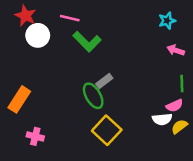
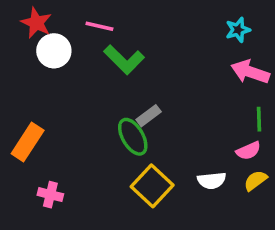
pink arrow: (176, 50) -> (250, 72), size x1.5
white semicircle: (162, 119) -> (212, 181), moved

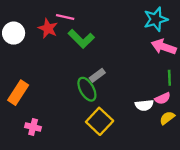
red star: (36, 23) -> (48, 28), moved
cyan star: (238, 30) -> (156, 19), size x1.5
white circle: (54, 51) -> (14, 33), moved
white semicircle: (212, 181) -> (144, 105), moved

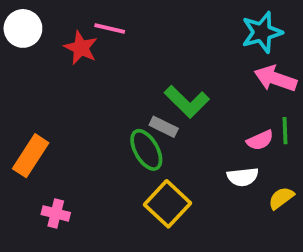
white circle: (14, 33) -> (23, 28), moved
green L-shape: (81, 39) -> (187, 102), moved
gray rectangle: (97, 75) -> (164, 127), turned 63
pink semicircle: (163, 98) -> (260, 140), moved

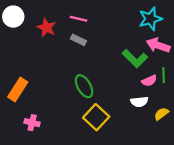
pink line: (110, 28) -> (78, 19), moved
green L-shape: (187, 102) -> (135, 59), moved
gray rectangle: (164, 127) -> (78, 40), moved

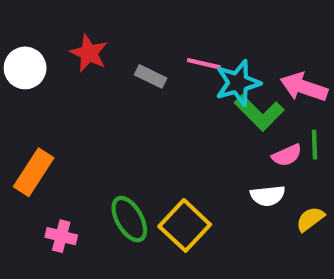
white circle: (13, 17) -> (25, 68), moved
pink line: (78, 19) -> (204, 64), moved
cyan star: (150, 19) -> (238, 83), moved
green ellipse: (84, 86) -> (129, 219), moved

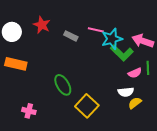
orange rectangle: (34, 172) -> (16, 64), moved, turned 70
green ellipse: (129, 219) -> (63, 85), moved
yellow semicircle: (310, 219) -> (135, 103), moved

